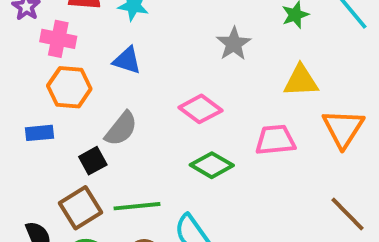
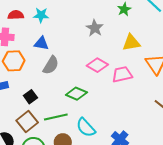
pink diamond: (200, 109) -> (97, 65), moved
gray semicircle: (121, 129) -> (51, 65), moved
green diamond: (212, 165) -> (76, 94), moved

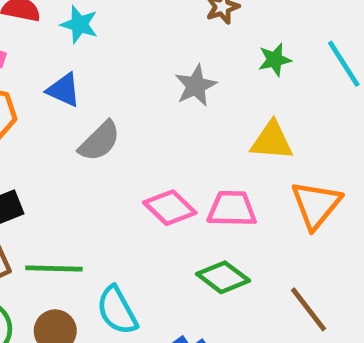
gray semicircle: (51, 65) -> (99, 141), moved
pink diamond: (97, 65) -> (170, 208), moved
green diamond: (76, 94) -> (223, 277), moved

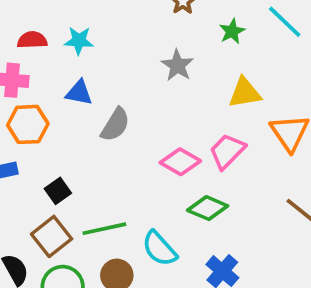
pink trapezoid: (232, 209) -> (227, 151), turned -33
green diamond: (223, 277) -> (208, 208), moved

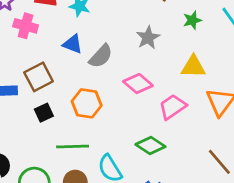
orange hexagon: (28, 124) -> (87, 103), moved
gray semicircle: (115, 125) -> (101, 56), moved
pink diamond: (180, 162) -> (138, 84), moved
brown square: (52, 236) -> (39, 77), moved

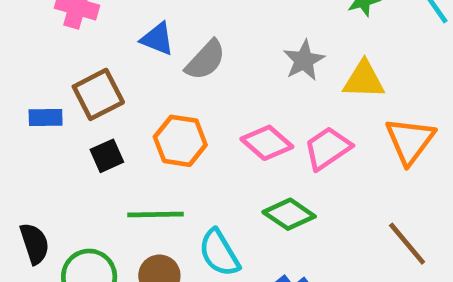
gray star: (148, 38) -> (304, 60), moved
pink diamond: (138, 84) -> (267, 143), moved

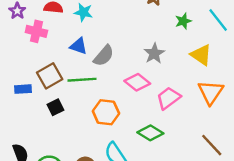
yellow triangle: (364, 80) -> (201, 55), moved, turned 35
orange hexagon: (180, 141) -> (106, 112), moved
pink diamond: (267, 143) -> (137, 82), moved
green line: (155, 214) -> (82, 80), moved

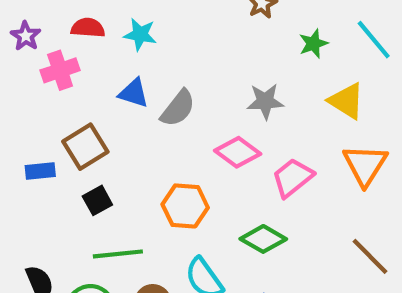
pink cross: (36, 31) -> (60, 70), turned -30
gray star: (154, 53) -> (265, 101), turned 30
green line: (82, 80) -> (118, 254), moved

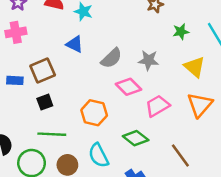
pink cross: (60, 70) -> (16, 32), moved
gray semicircle: (178, 108) -> (111, 58), moved
brown line: (370, 256) -> (180, 156), moved

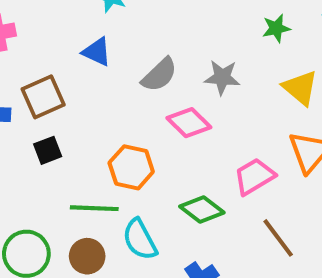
pink trapezoid: (157, 106) -> (254, 176), moved
green line: (52, 134) -> (94, 208), moved

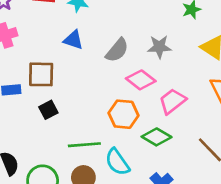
brown square: (43, 97) -> (41, 74), turned 32
orange hexagon: (131, 167) -> (123, 114), moved
pink trapezoid: (254, 176) -> (172, 101), moved

